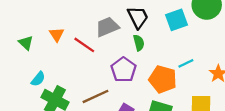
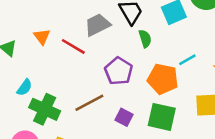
green semicircle: (139, 43) -> (145, 39), moved

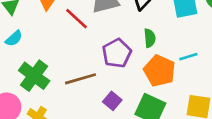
green semicircle: (145, 39) -> (150, 38), moved
cyan semicircle: (25, 87) -> (14, 38), moved

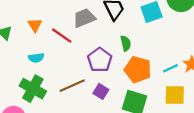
cyan semicircle: (14, 38) -> (36, 58), moved, turned 42
cyan line: (188, 57) -> (170, 68), moved
purple square: (112, 101) -> (101, 91), moved

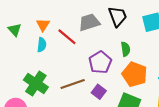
cyan semicircle: (36, 58) -> (42, 45), moved, turned -80

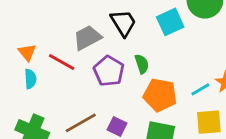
purple pentagon: (100, 62) -> (109, 71), moved

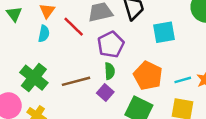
cyan square: (170, 22) -> (164, 32), moved
green semicircle: (142, 64) -> (110, 71), moved

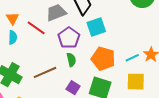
cyan square: (164, 32) -> (96, 27), moved
purple square: (105, 92) -> (73, 88), moved

